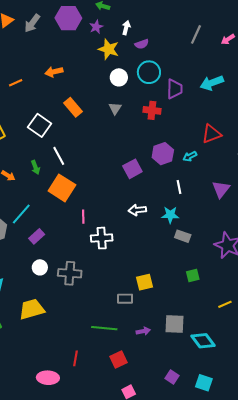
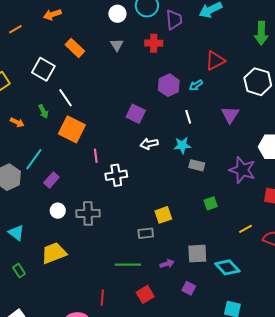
purple square: (132, 169) -> (136, 114), moved, turned -30
purple square: (172, 377) -> (189, 288), moved

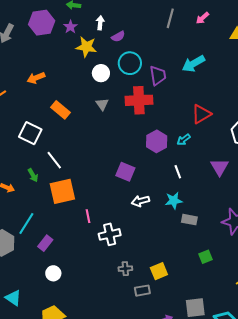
red cross: (154, 43) -> (139, 100), size x1.5
orange square: (72, 129) -> (62, 191), turned -36
gray cross: (88, 213) -> (125, 269), moved, size x0.6

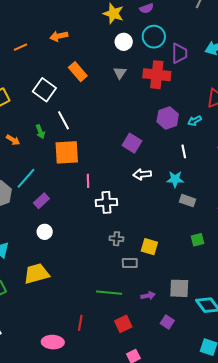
yellow square: (159, 271) -> (149, 247), turned 30

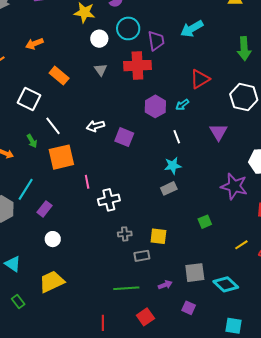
white arrow: (142, 174) -> (95, 126), moved
gray rectangle: (188, 201) -> (169, 188), moved, turned -35

